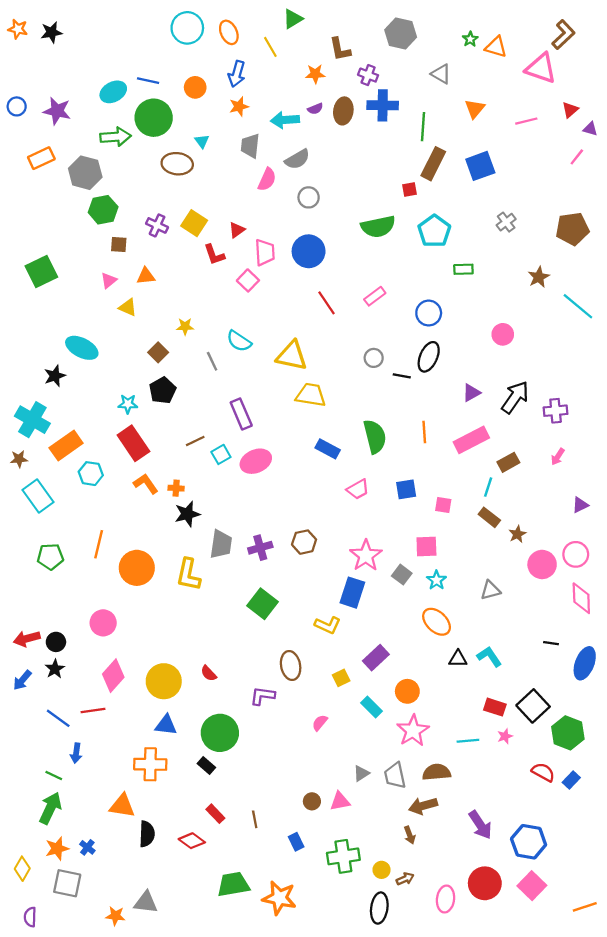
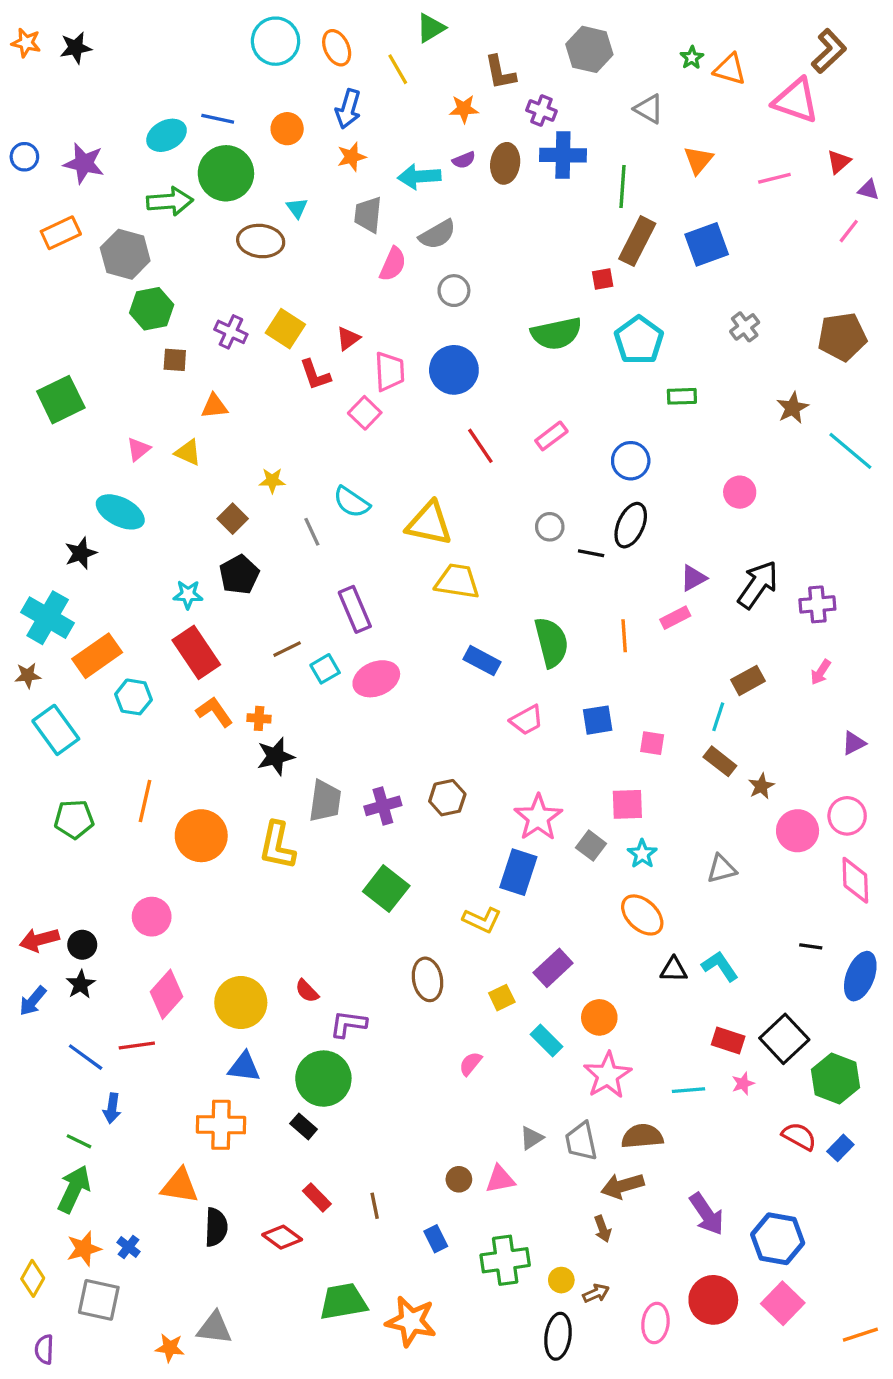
pink triangle: (109, 280) -> (138, 449), moved
pink rectangle: (471, 440) -> (675, 618), moved, size x0.6
purple L-shape: (263, 696) -> (348, 1024), moved

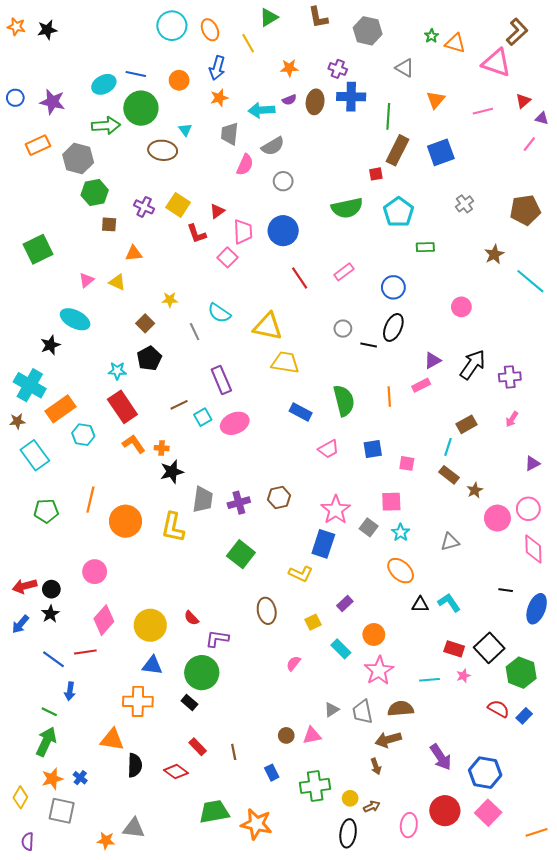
brown L-shape: (500, 73) -> (318, 17), moved
purple rectangle: (553, 968) -> (345, 604), size x0.7

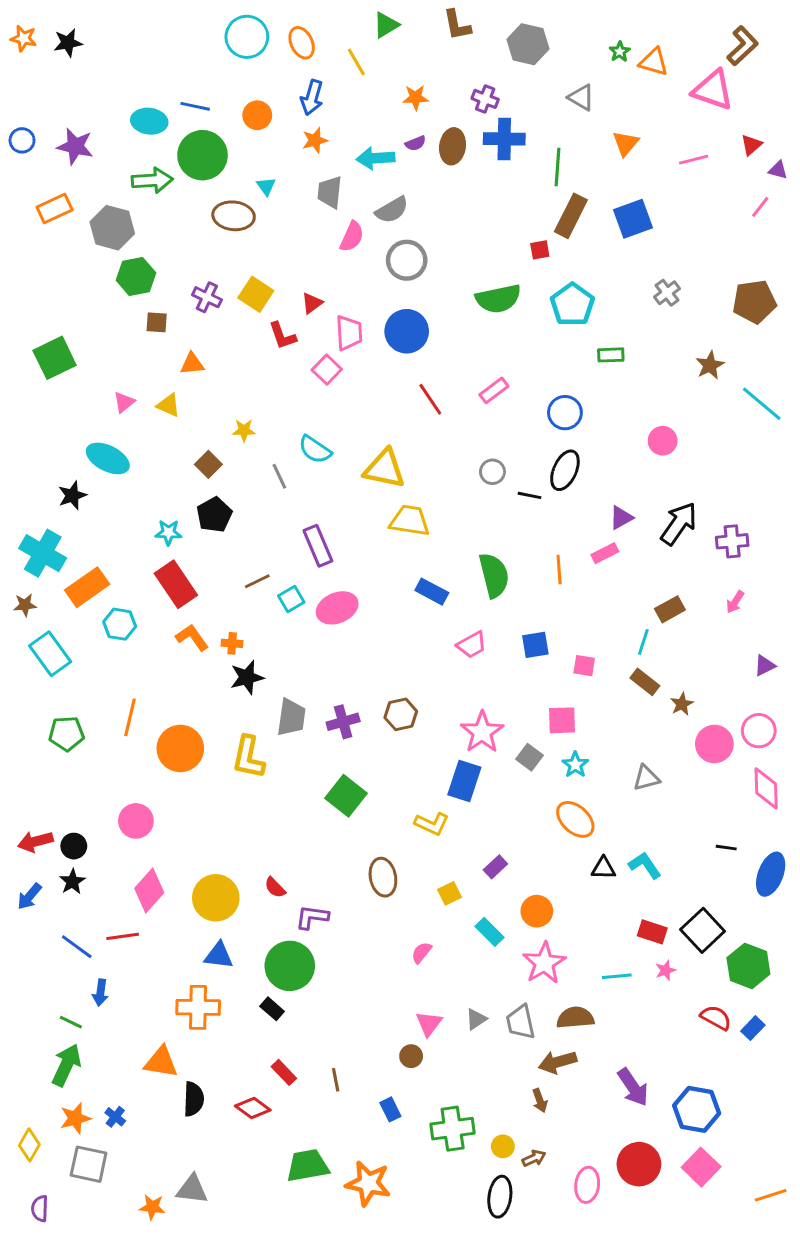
cyan ellipse: (104, 84) -> (149, 121), turned 35
gray circle: (283, 181) -> (407, 260), size x1.4
pink triangle: (312, 735) -> (429, 1024), moved, turned -42

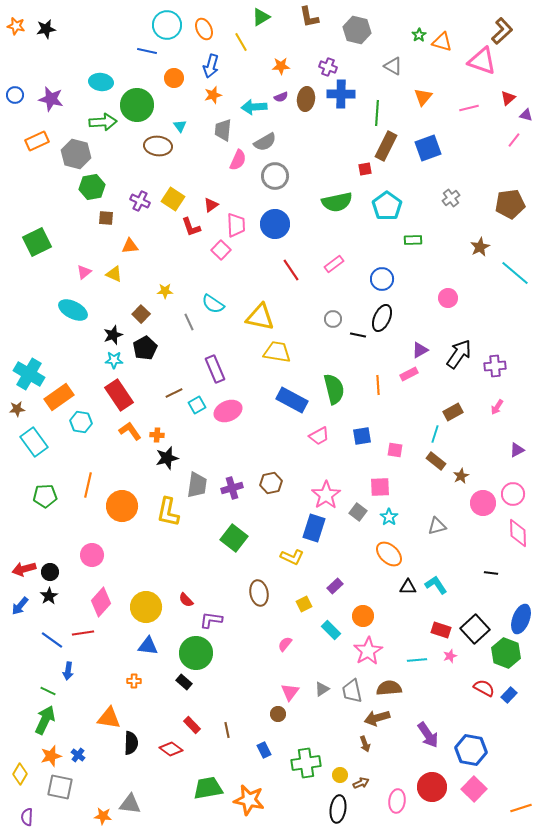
blue line: (195, 106) -> (147, 51), moved
black star: (72, 495) -> (113, 335), moved
blue rectangle: (432, 592) -> (292, 400), size x1.4
blue ellipse: (771, 874) -> (521, 619), moved
orange cross: (198, 1007) -> (134, 681), size x0.5

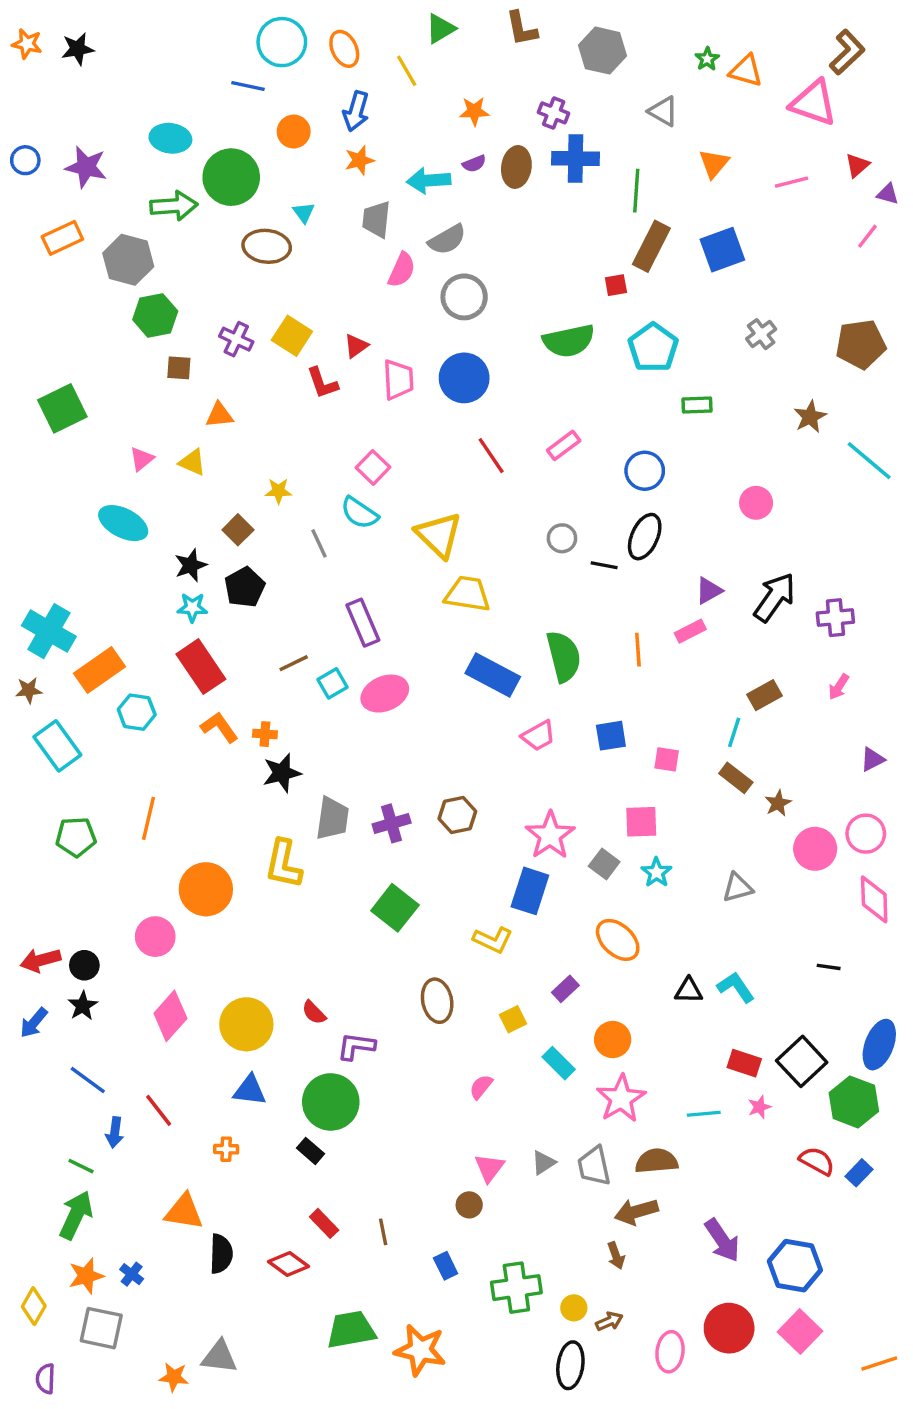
pink square: (221, 250) -> (373, 467), moved
yellow triangle: (260, 317) -> (439, 535), turned 32
orange circle: (122, 506) -> (206, 889), moved
orange ellipse: (389, 554) -> (618, 940), moved
red line: (83, 633) -> (159, 1110), moved, turned 60

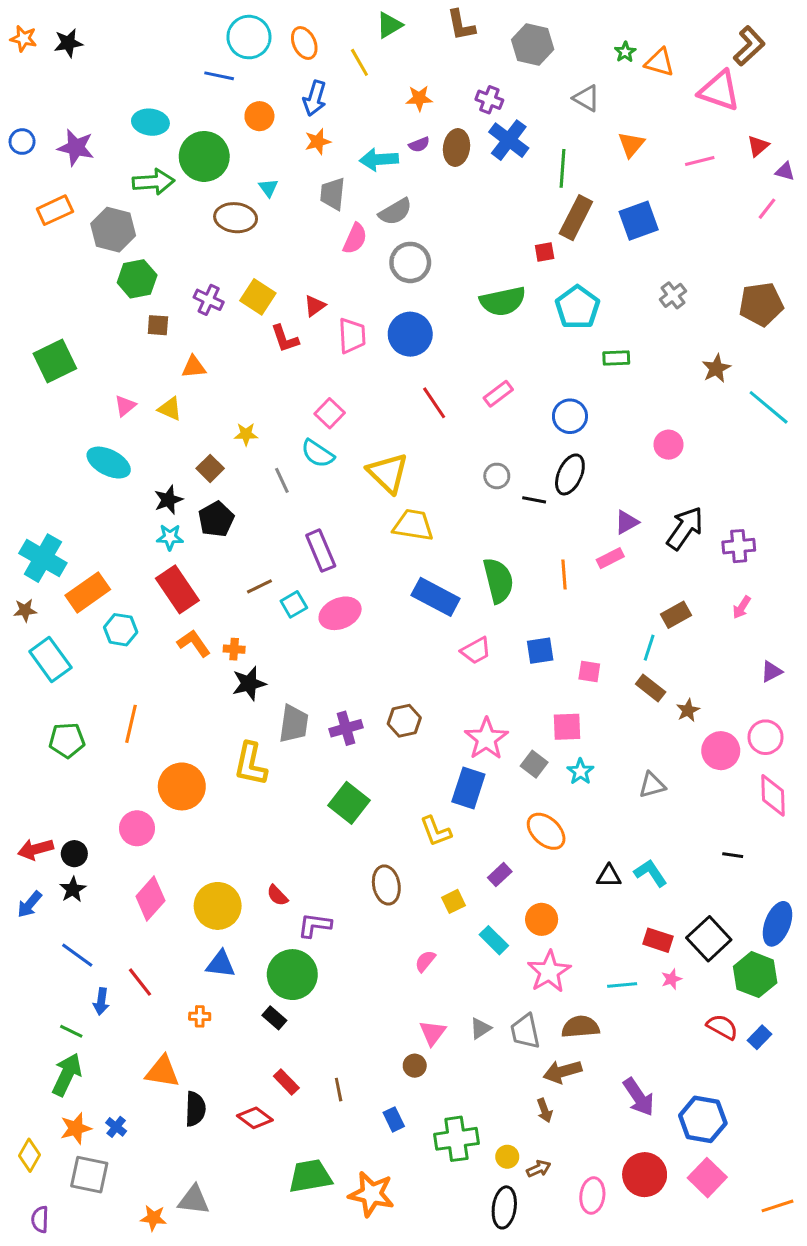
blue cross: (575, 159) -> (509, 140), turned 36
yellow L-shape: (493, 940) -> (436, 831), turned 44

